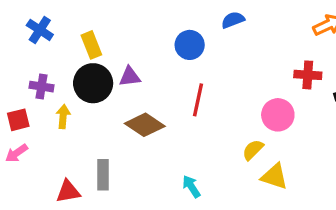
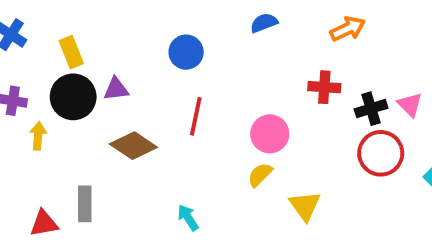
blue semicircle: (233, 20) -> (264, 23), moved
pink circle: (278, 115) -> (270, 134), moved
yellow triangle: (275, 176) -> (305, 206), moved, turned 36

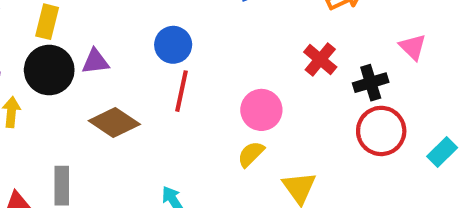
yellow rectangle: (71, 52) -> (47, 22), turned 36
blue circle: (186, 52) -> (173, 45), moved
red cross: (324, 87) -> (320, 60), turned 36
pink triangle: (410, 105) -> (413, 47), moved

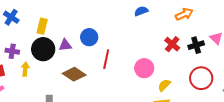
blue circle: (173, 45) -> (89, 37), moved
black cross: (371, 83) -> (196, 45), moved
yellow semicircle: (251, 154) -> (164, 85), moved

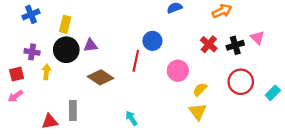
blue cross: (11, 17) -> (31, 14), turned 35
blue circle: (89, 37) -> (152, 41), moved

